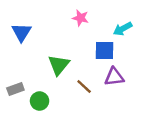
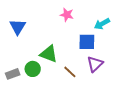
green triangle: (59, 65) -> (49, 54), turned -48
purple triangle: (114, 77) -> (95, 64), turned -36
green circle: (40, 101) -> (33, 69), moved

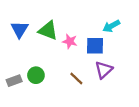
pink star: (67, 15) -> (70, 41), moved
green triangle: (49, 54) -> (48, 30), moved

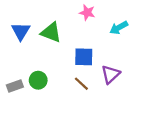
pink star: (70, 41) -> (87, 13), moved
blue square: (95, 46) -> (84, 57), moved

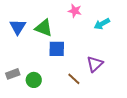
blue square: (84, 57) -> (57, 49), moved
green circle: (38, 80) -> (34, 80), moved
brown line: (81, 84) -> (74, 79), moved

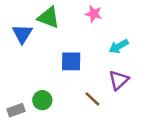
cyan arrow: (102, 24) -> (119, 46), moved
green triangle: (44, 28) -> (49, 18), moved
gray rectangle: (13, 74) -> (16, 110), moved

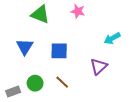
blue triangle: (22, 34) -> (25, 47), moved
cyan arrow: (119, 46) -> (112, 38), moved
brown line: (92, 99) -> (62, 82), moved

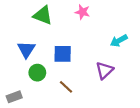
green circle: (35, 83) -> (37, 73), moved

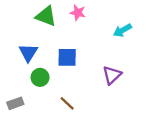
pink star: (82, 12) -> (78, 13), moved
cyan arrow: (119, 41) -> (122, 30), moved
brown line: (66, 87) -> (67, 103), moved

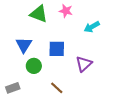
cyan arrow: (122, 30) -> (92, 27), moved
purple triangle: (112, 75) -> (84, 64), moved

